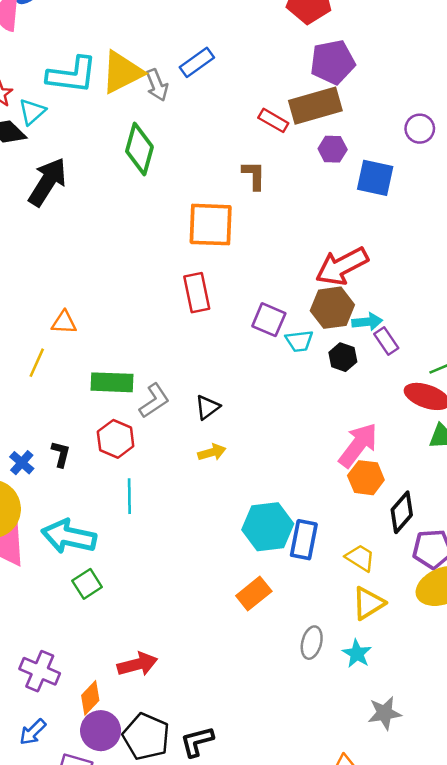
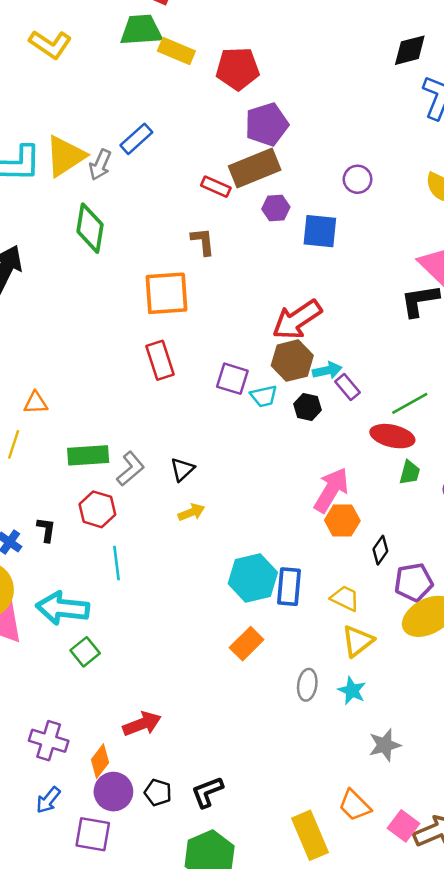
gray arrow: (157, 85) -> (100, 165), turned 52
black diamond: (402, 512) -> (380, 550), size x0.7
black pentagon: (146, 737) -> (158, 792), size x0.6

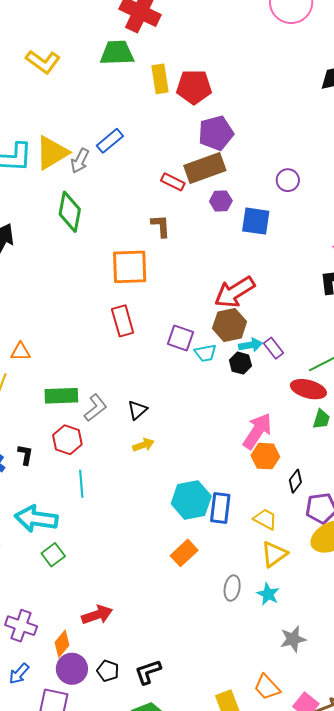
yellow rectangle: (176, 51) -> (160, 79), moved, turned 56
cyan arrow: (327, 370) -> (251, 345), moved

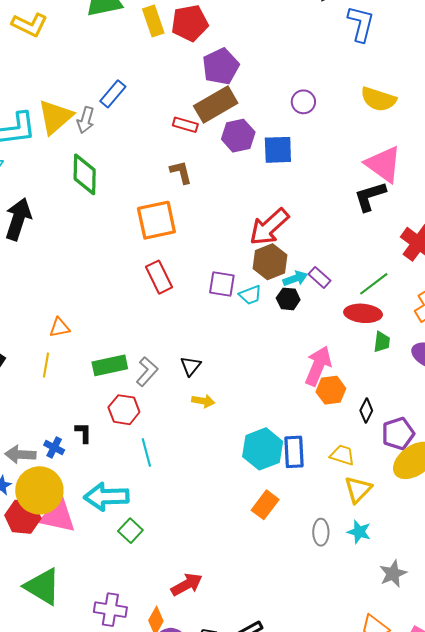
purple hexagon: (221, 201) -> (238, 136), size x1.4
yellow arrow: (143, 445) -> (203, 401), turned 40

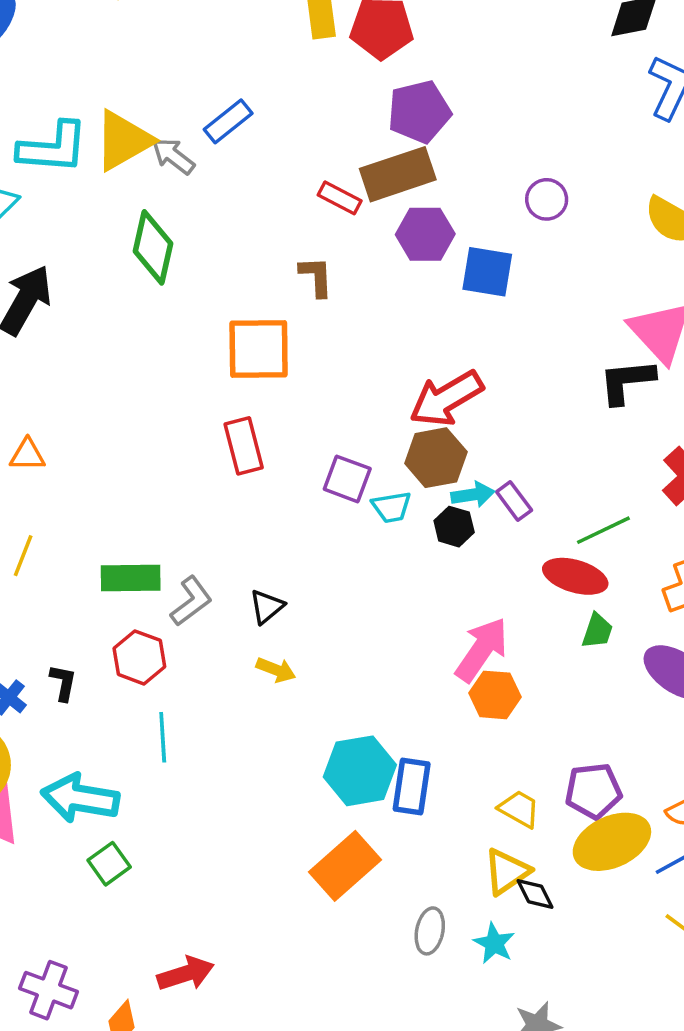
gray arrow: (86, 120) -> (173, 156), turned 100
orange triangle: (60, 328) -> (27, 455), moved
black diamond: (366, 410) -> (535, 894), moved, turned -65
yellow trapezoid: (342, 455) -> (519, 809), moved
orange rectangle: (265, 505) -> (345, 866), size x1.4

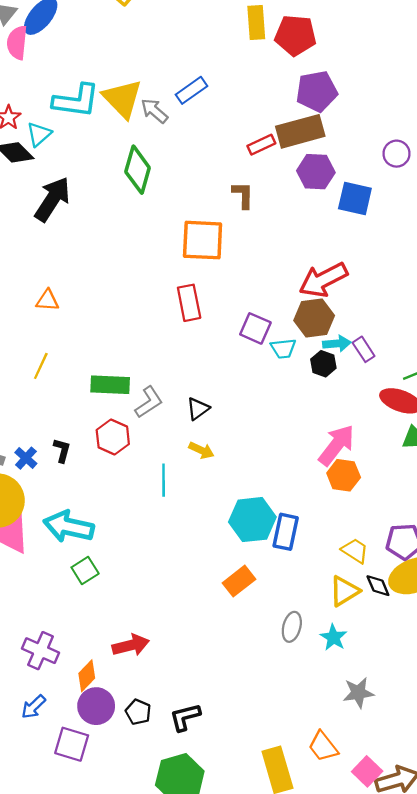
yellow triangle: (123, 140) -> (122, 99), turned -48
red rectangle: (340, 198) -> (261, 145), turned -56
cyan line: (163, 737) -> (164, 480), moved
orange rectangle: (345, 866) -> (239, 581), size x0.7
black diamond: (535, 894) -> (378, 586), moved

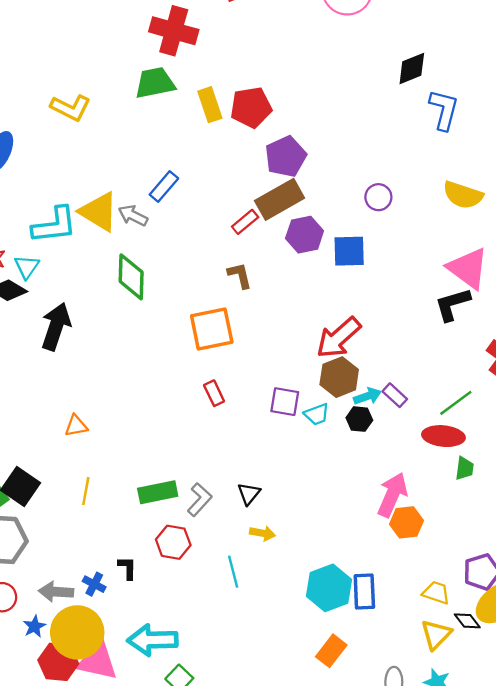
red rectangle: (189, 303) -> (214, 393), size x0.7

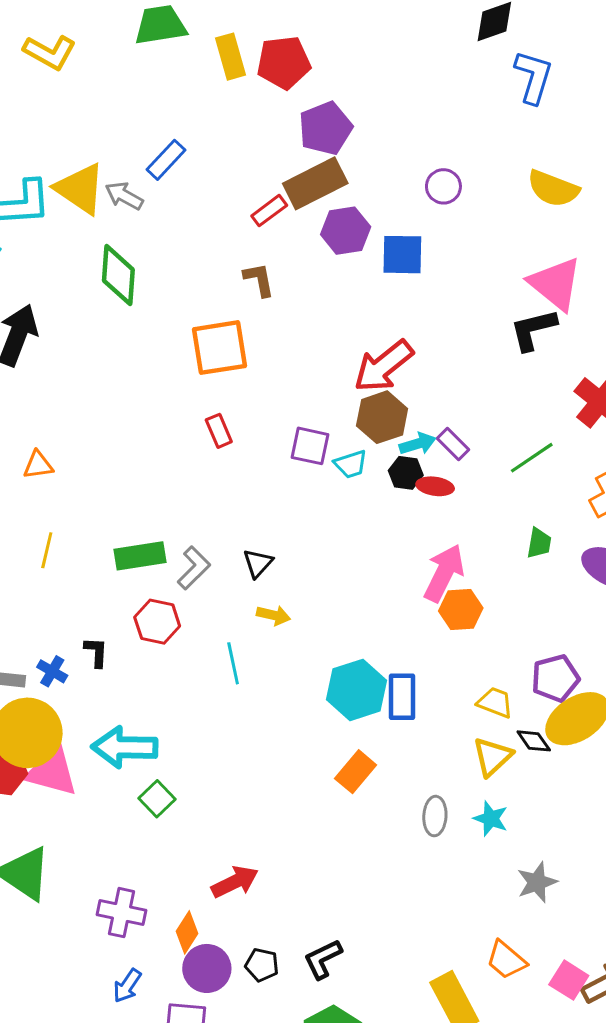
red ellipse: (443, 436) -> (435, 486), moved, size x0.7

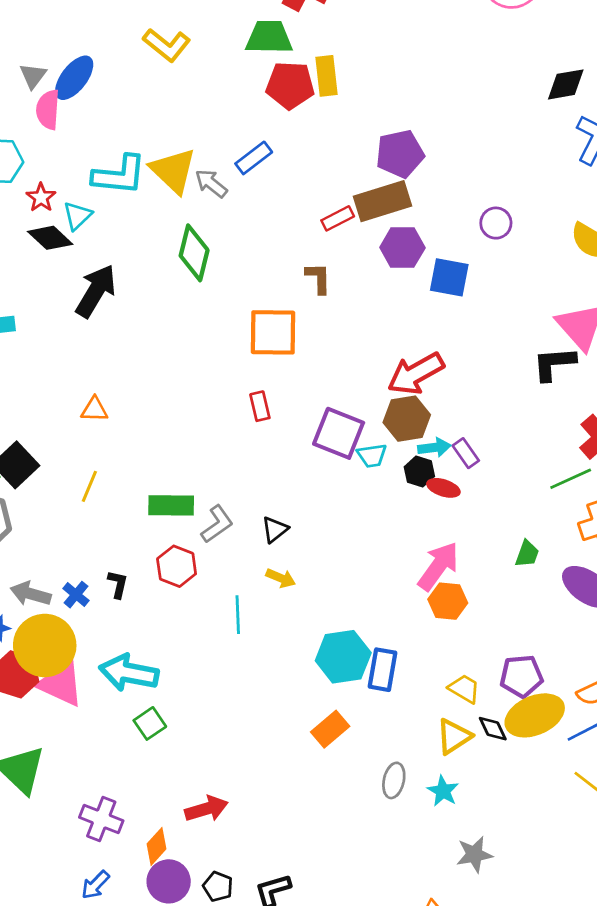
red pentagon: (284, 62) -> (290, 85), moved
purple square: (310, 446) -> (339, 433), size x1.4
green line: (532, 458) -> (571, 479), moved

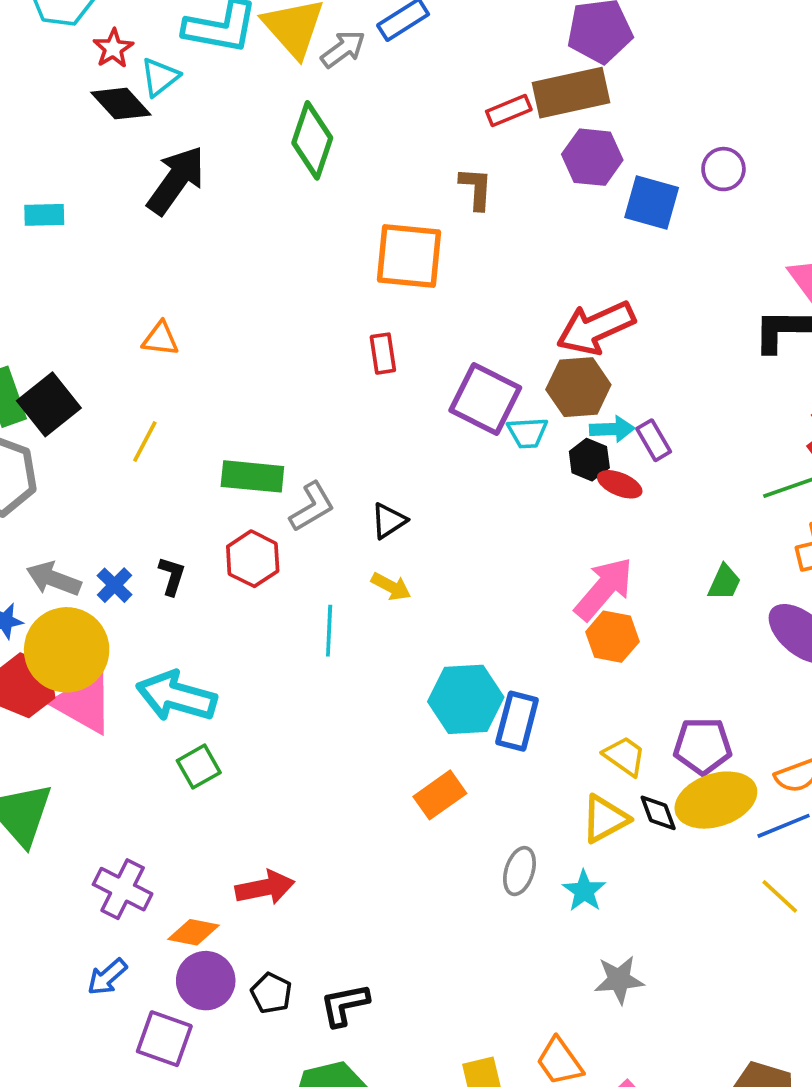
gray arrow: (211, 183) -> (343, 49), turned 100
purple circle: (496, 223) -> (723, 169), moved
orange diamond: (156, 846) -> (193, 932), turned 54

